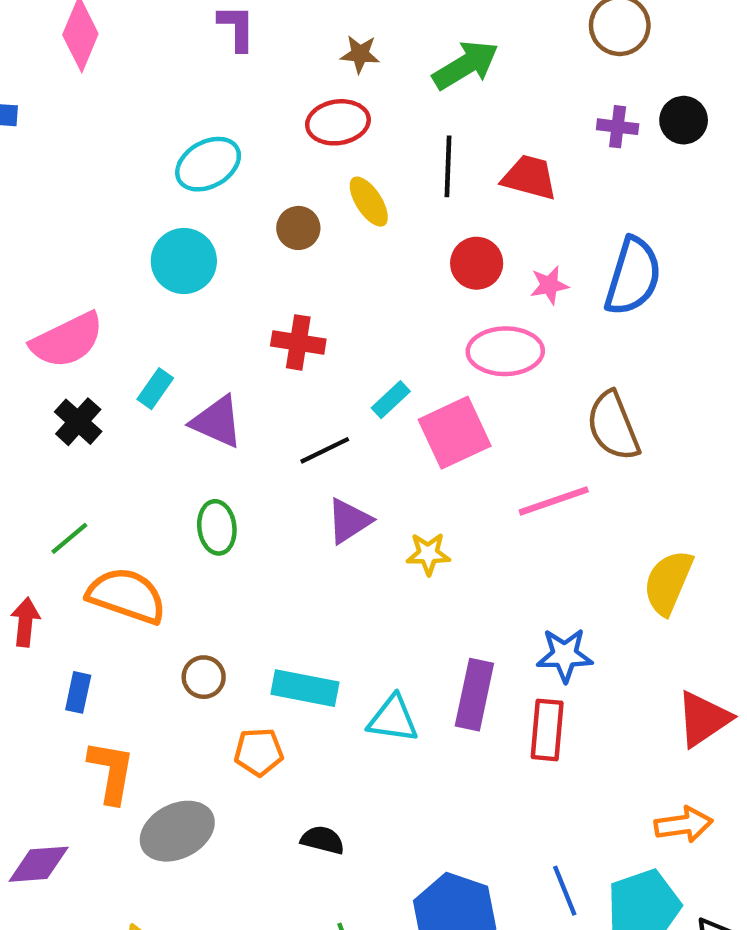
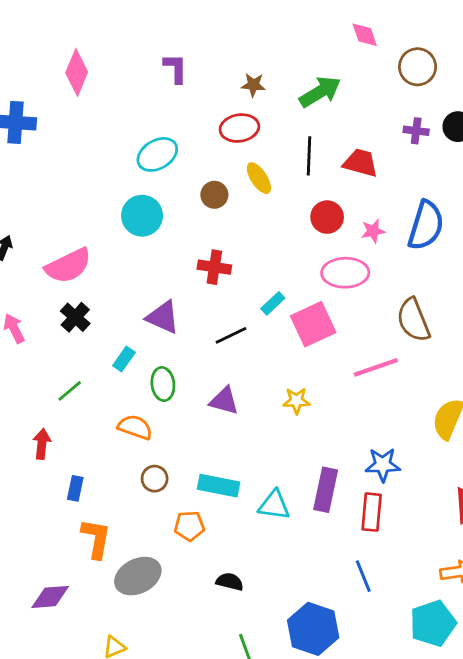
cyan rectangle: (155, 389) -> (124, 359), moved
purple triangle: (349, 521) -> (224, 401), moved, turned 48
orange semicircle: (127, 596) -> (135, 427), moved, size x0.7
blue line: (565, 891) -> (363, 576), moved

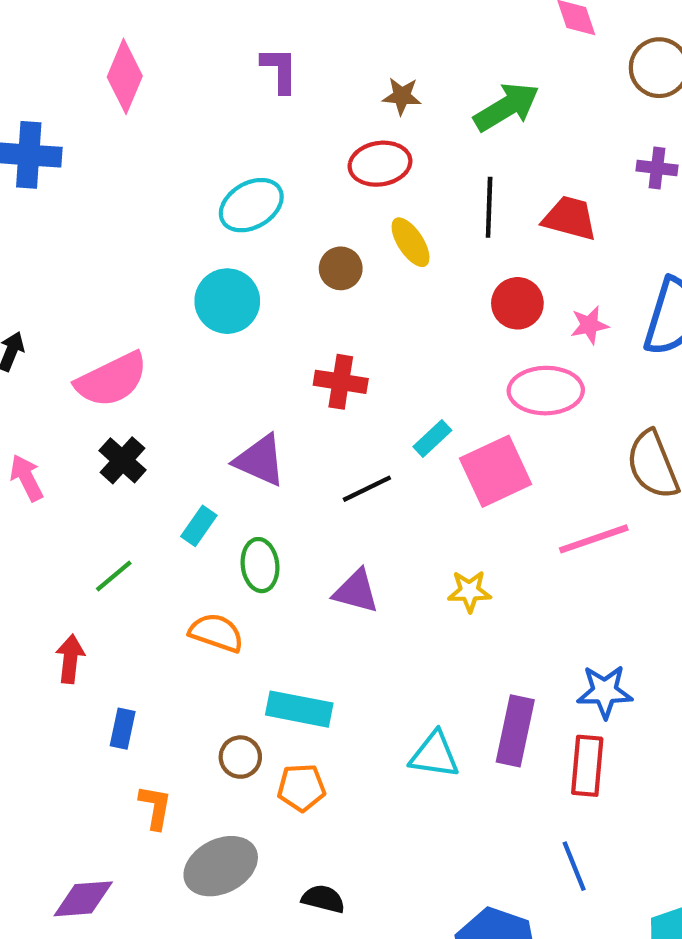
brown circle: (155, 479) -> (240, 757), moved
cyan rectangle: (219, 486) -> (299, 709), moved
orange L-shape: (96, 538) -> (155, 807), size x0.7
black semicircle: (230, 582) -> (323, 899), moved

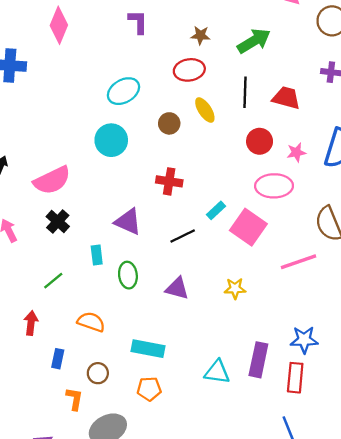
pink square: (496, 471) -> (248, 227), turned -30
cyan rectangle: (199, 526) -> (97, 255), turned -42
orange semicircle: (216, 633) -> (91, 322), moved
brown circle: (240, 757) -> (98, 373), moved

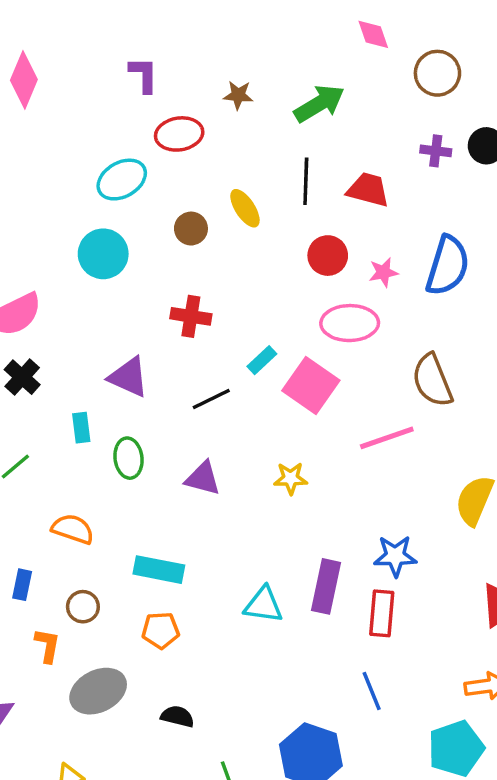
red ellipse: (189, 70) -> (179, 134), moved

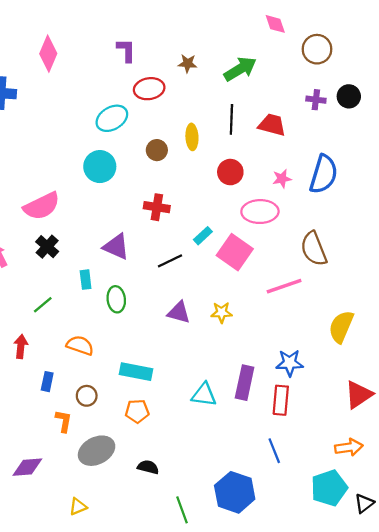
yellow ellipse: (245, 208) -> (192, 137), turned 30
red circle: (328, 256) -> (230, 172), moved
purple triangle: (203, 478) -> (179, 312), moved

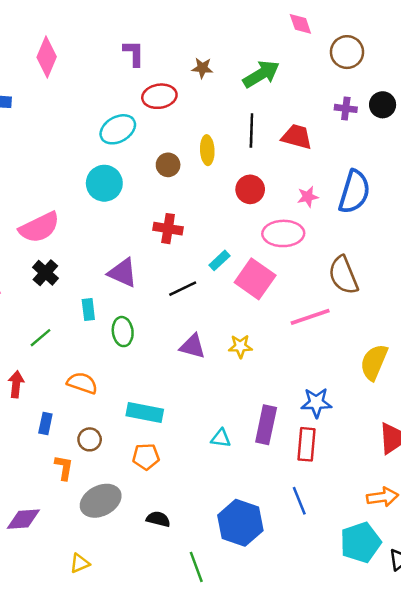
cyan triangle: (204, 395) -> (221, 438), size x0.7
blue hexagon: (235, 492) -> (240, 523), moved

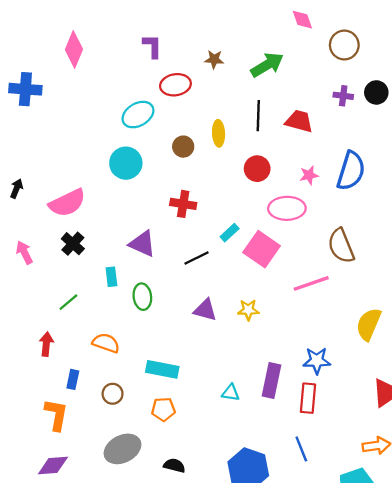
orange L-shape: (64, 468) -> (56, 415), moved, size x1.4

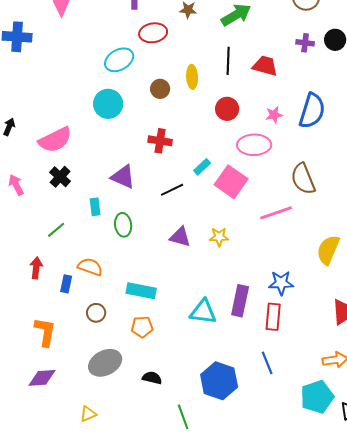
blue rectangle: (73, 379) -> (66, 284), moved
cyan triangle: (231, 393) -> (203, 312), size x1.6

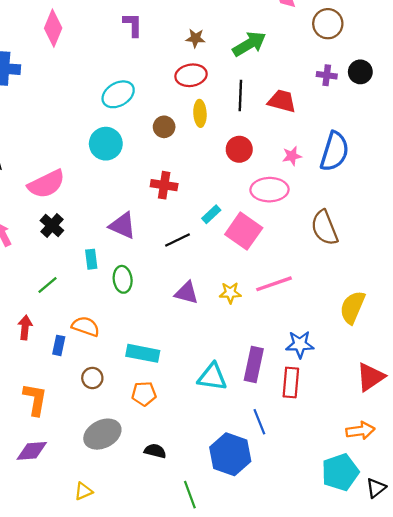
red ellipse: (153, 33) -> (191, 75), moved
pink line: (276, 213) -> (274, 284), moved
blue line: (267, 363) -> (259, 422), moved

